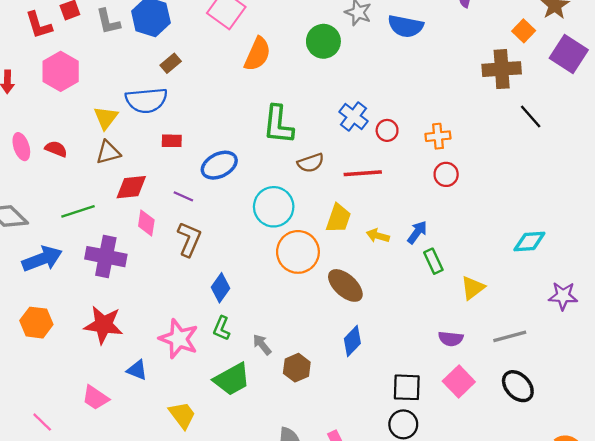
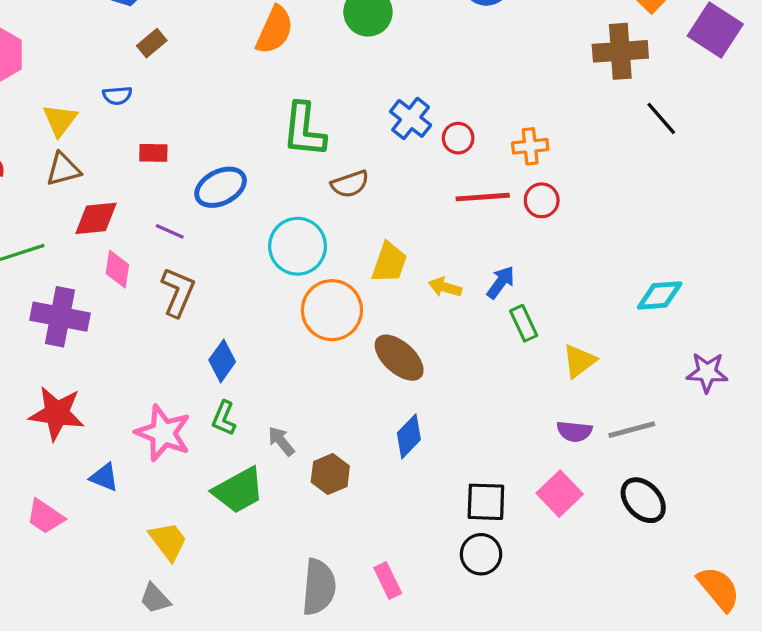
blue semicircle: (146, 100) -> (117, 96), size x0.5
red line: (363, 173) -> (483, 197), moved
purple semicircle: (451, 339) -> (574, 431), moved

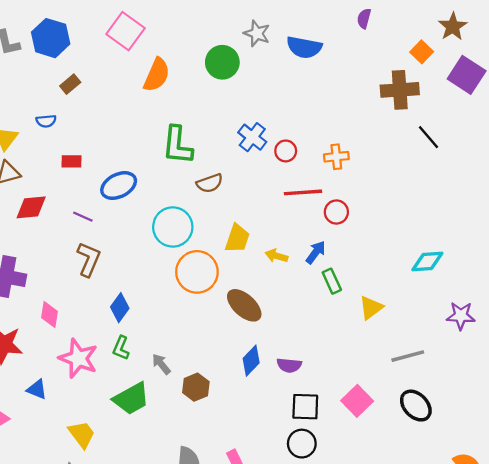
red circle: (542, 200) -> (336, 212), moved
pink diamond: (117, 269) -> (50, 315), moved
purple semicircle: (574, 431) -> (289, 365), moved

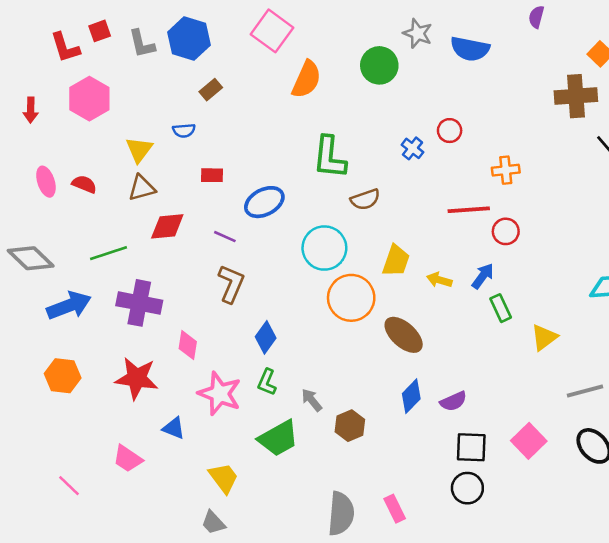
blue cross: (252, 137) -> (413, 148), size x0.7
red circle: (286, 151) -> (450, 131), moved
purple semicircle: (289, 365) -> (453, 401), turned -30

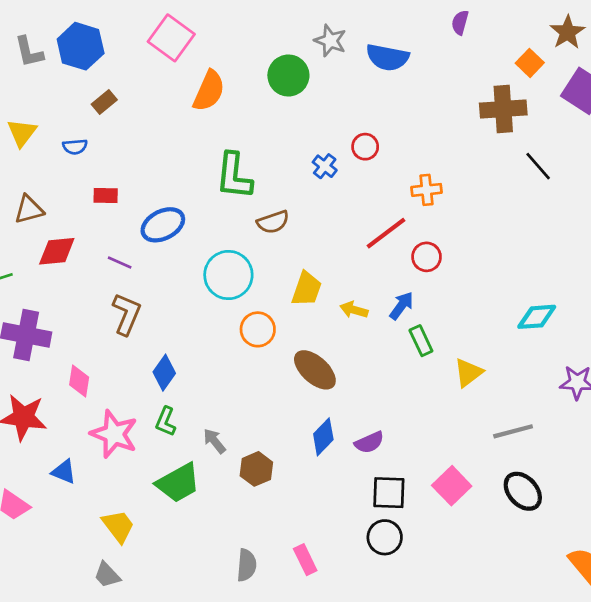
yellow triangle: (139, 150) -> (22, 133), moved
red line: (469, 210) -> (386, 233), turned -33
orange circle: (351, 298) -> (258, 329), size x0.7
gray semicircle: (341, 514) -> (247, 565), size x0.7

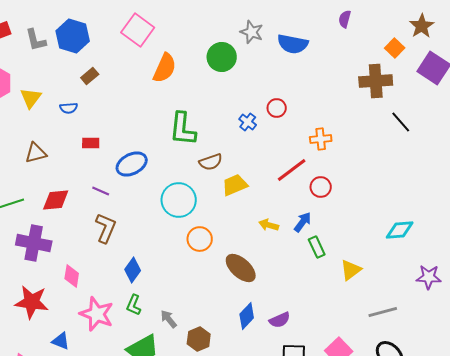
red diamond: (57, 251) -> (56, 200), moved
yellow trapezoid: (307, 289) -> (235, 185), moved, turned -132

